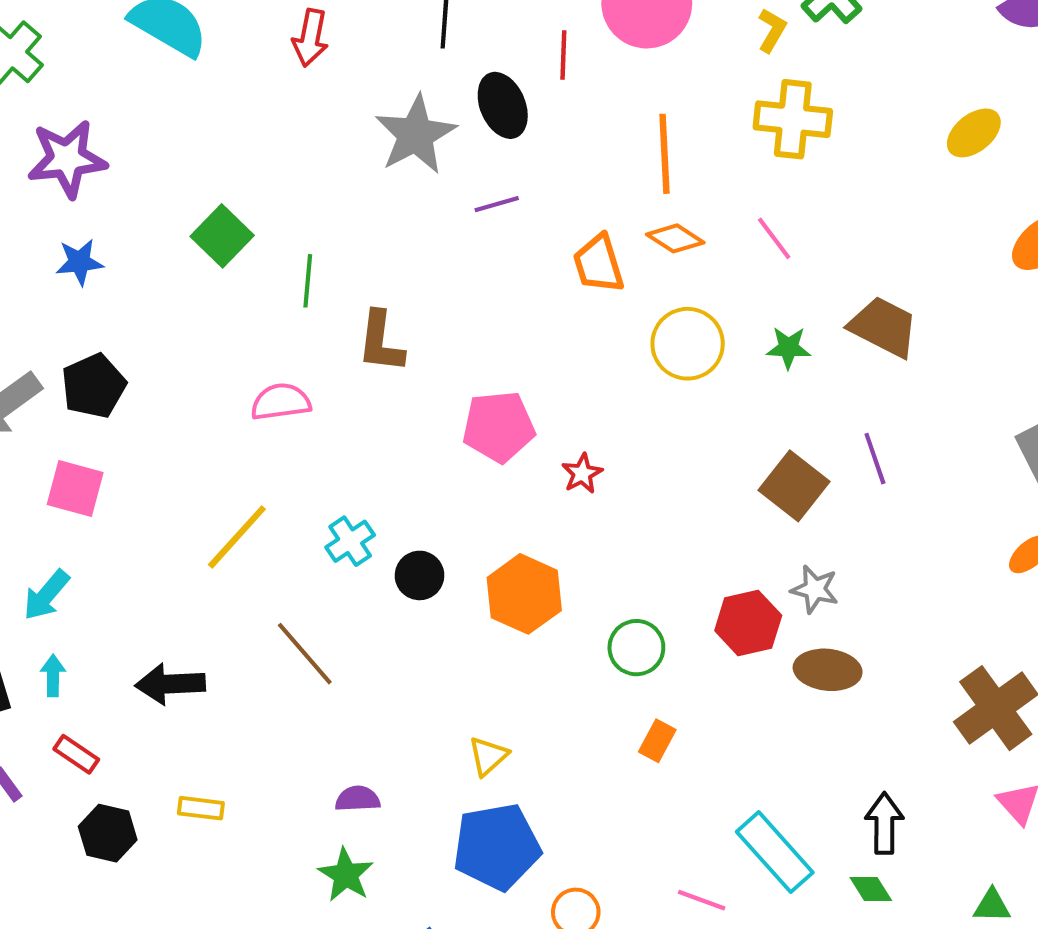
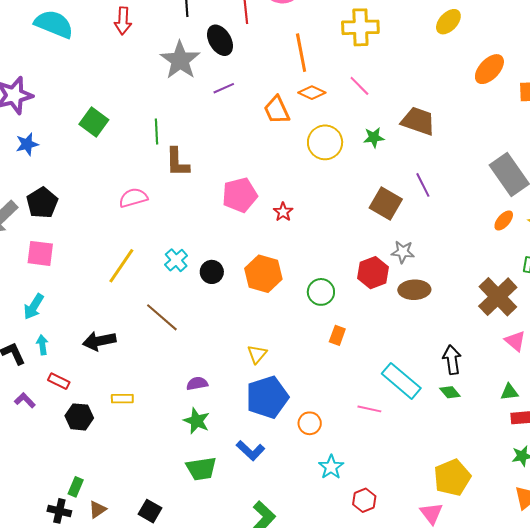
green line: (308, 281) -> (157, 132), moved

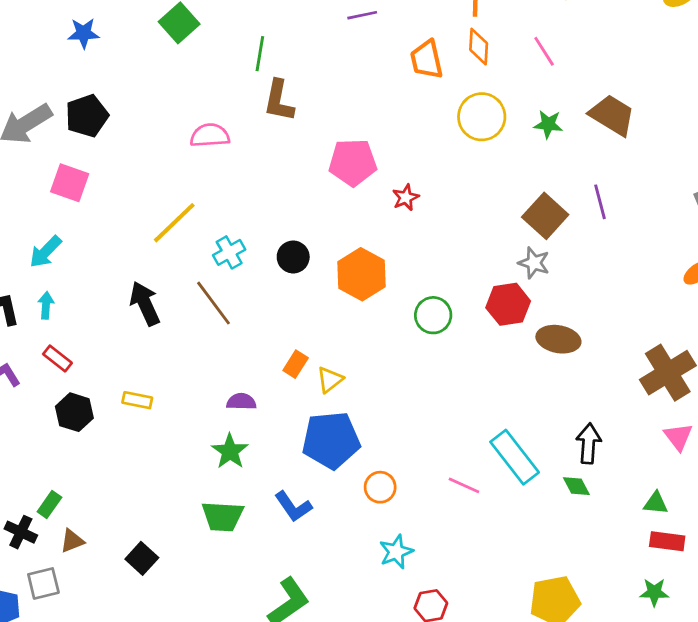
orange diamond: (312, 93) -> (479, 47), turned 56
gray star: (403, 252) -> (534, 263), moved
cyan cross: (176, 260) -> (229, 252), moved
orange rectangle: (337, 335) -> (296, 364), moved
black arrow: (99, 341) -> (145, 304), moved, turned 64

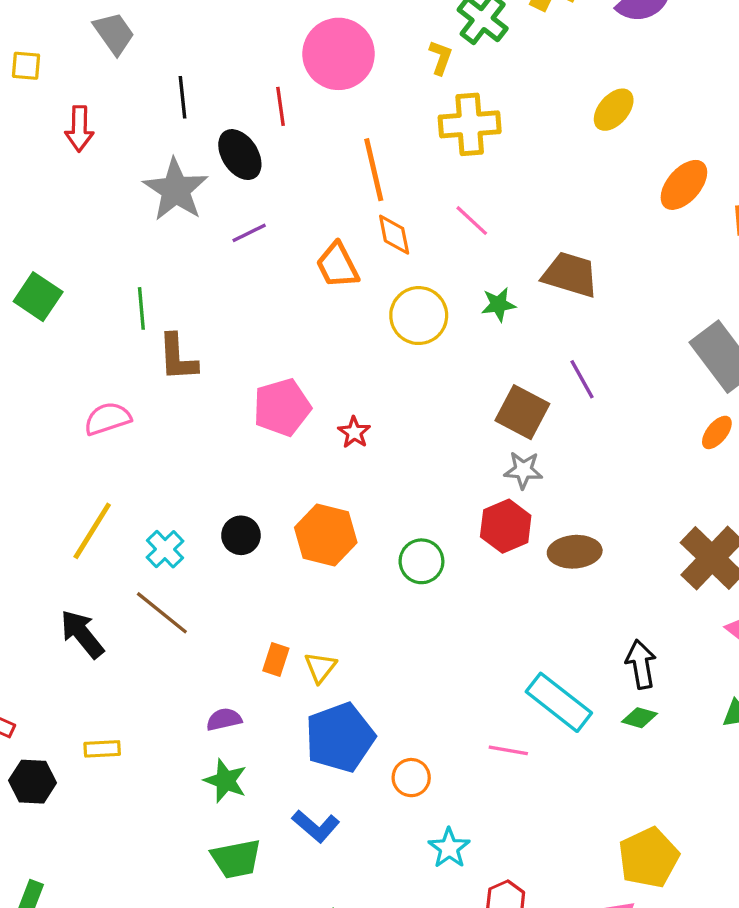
green diamond: (576, 486) -> (639, 718), turned -32

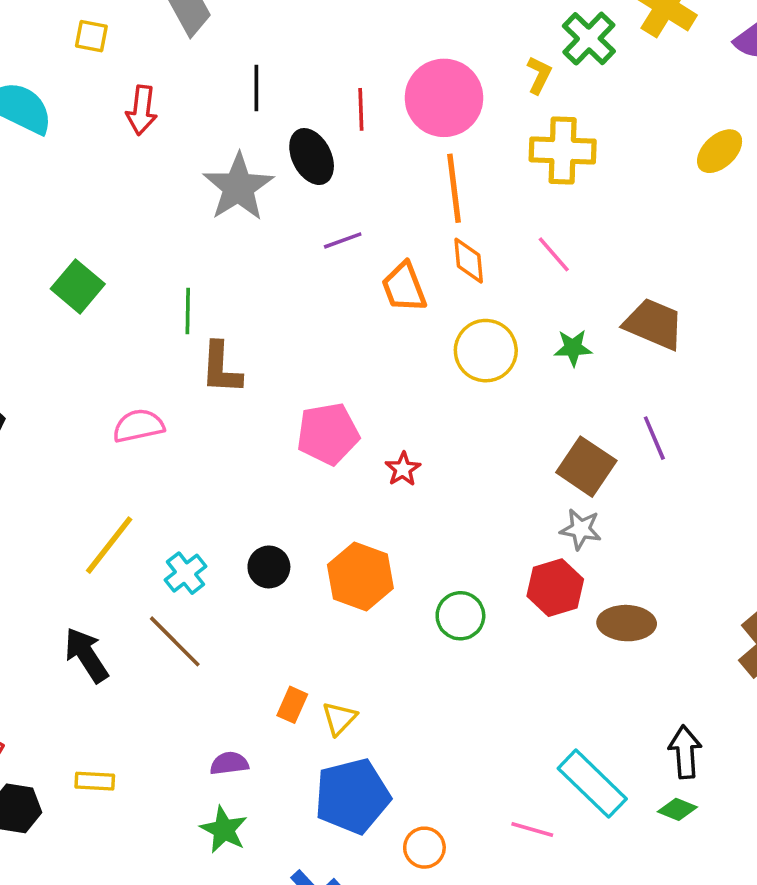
pink circle: (339, 54) -> (444, 98), moved
purple line: (249, 233) -> (343, 240), moved

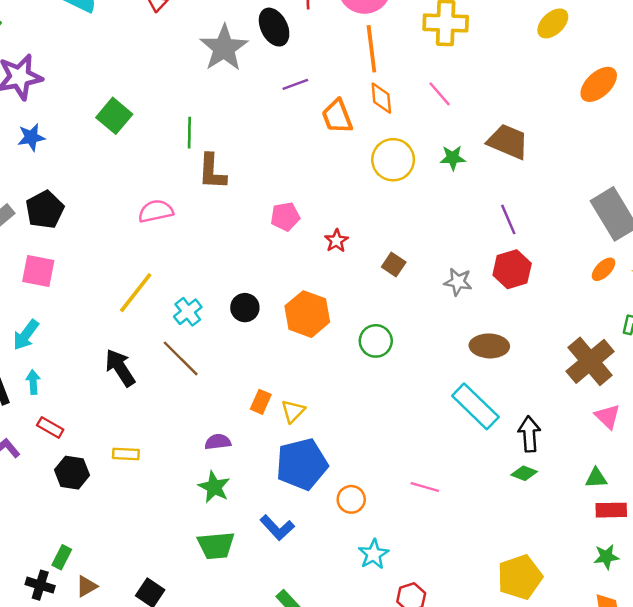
pink pentagon: (328, 434) -> (285, 217), size x0.7
brown square: (586, 467) -> (394, 264), moved, size x0.6
red hexagon: (555, 588) -> (512, 269), moved
cyan rectangle: (592, 784) -> (475, 406), moved

